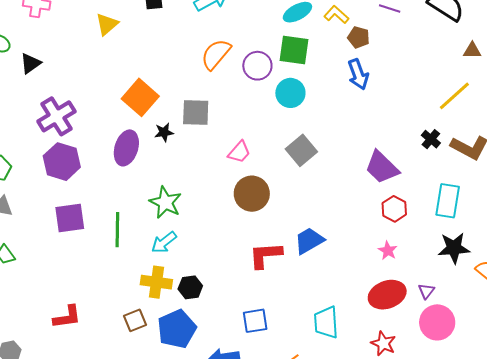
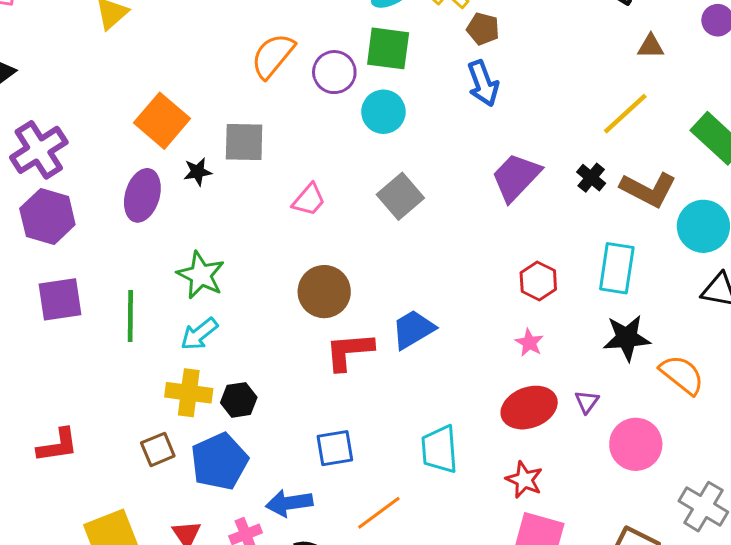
purple trapezoid: (382, 167) -> (516, 177), moved, turned 90
brown circle: (252, 194) -> (324, 292), moved
pink circle: (437, 322) -> (636, 444), moved

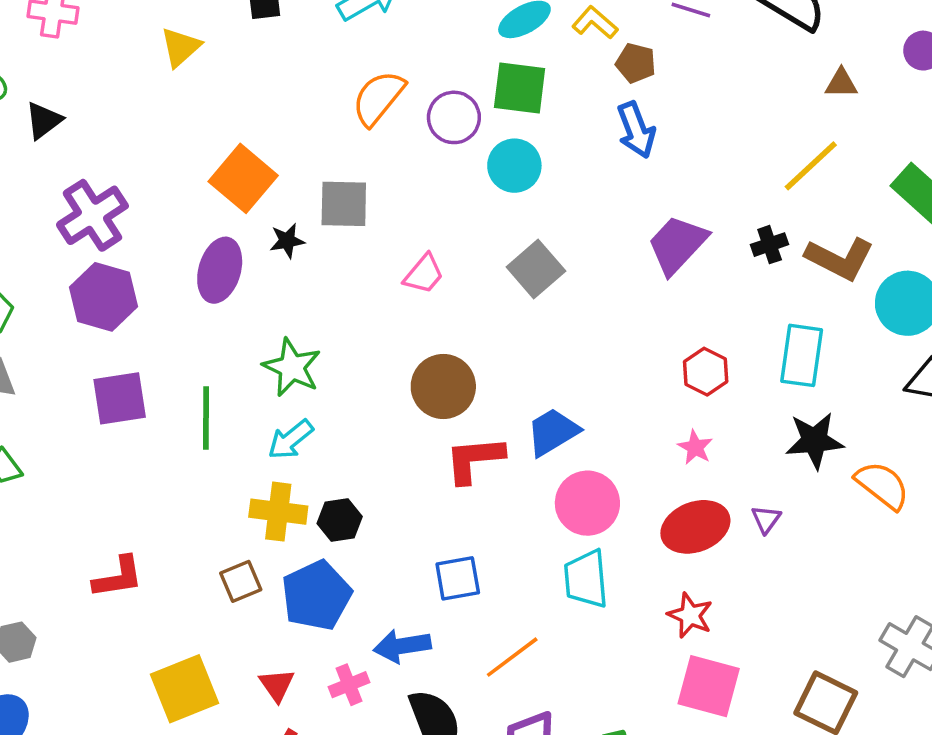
black cross: (591, 178) -> (770, 245), turned 32
pink circle: (636, 444) -> (587, 503), moved

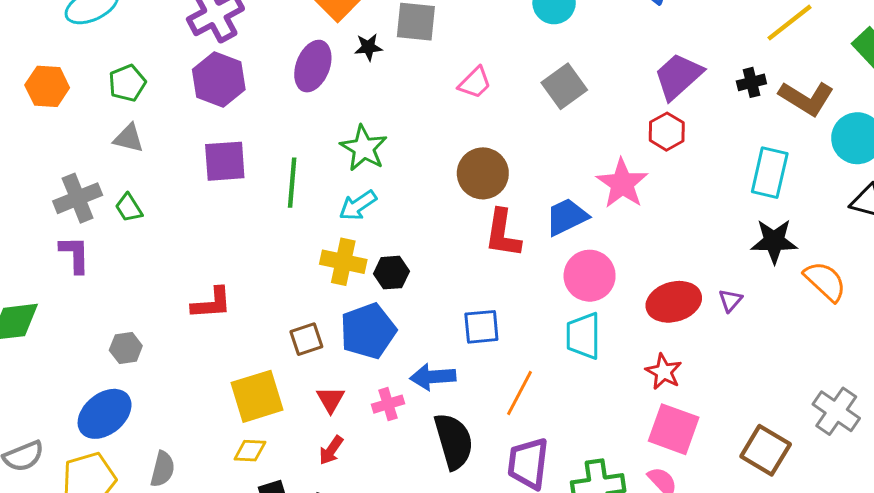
red hexagon: (706, 372) -> (667, 132), moved
pink star: (695, 447) -> (622, 183), moved, size x1.8
red L-shape: (474, 459) -> (503, 233), turned -81
brown square: (241, 581) -> (306, 339), moved
orange line: (512, 657) -> (519, 393), turned -30

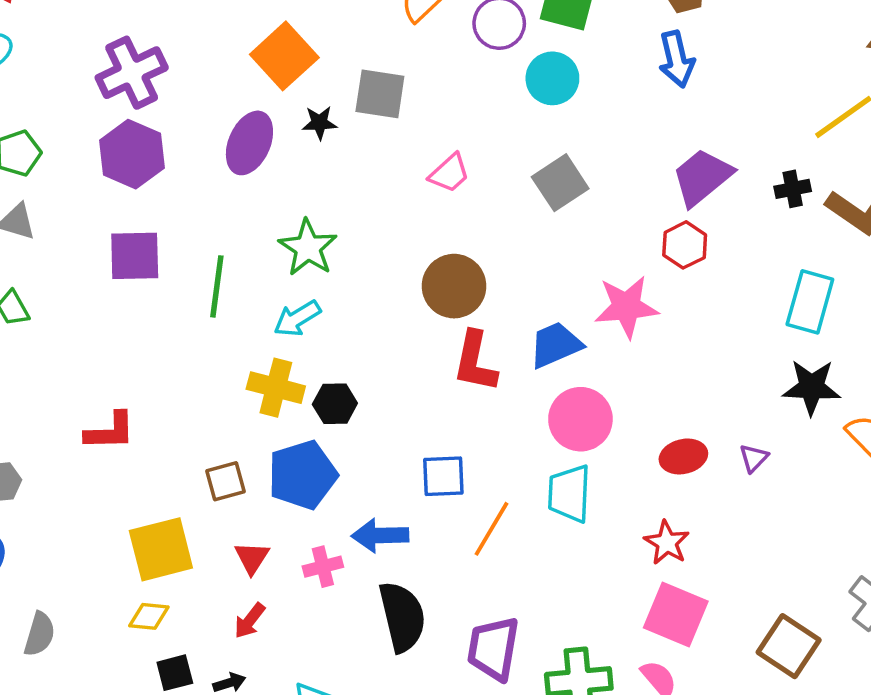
pink star: (622, 183) -> (626, 307), turned 30
red ellipse: (674, 302) -> (683, 456), size x0.7
orange line: (519, 393) -> (492, 529), moved

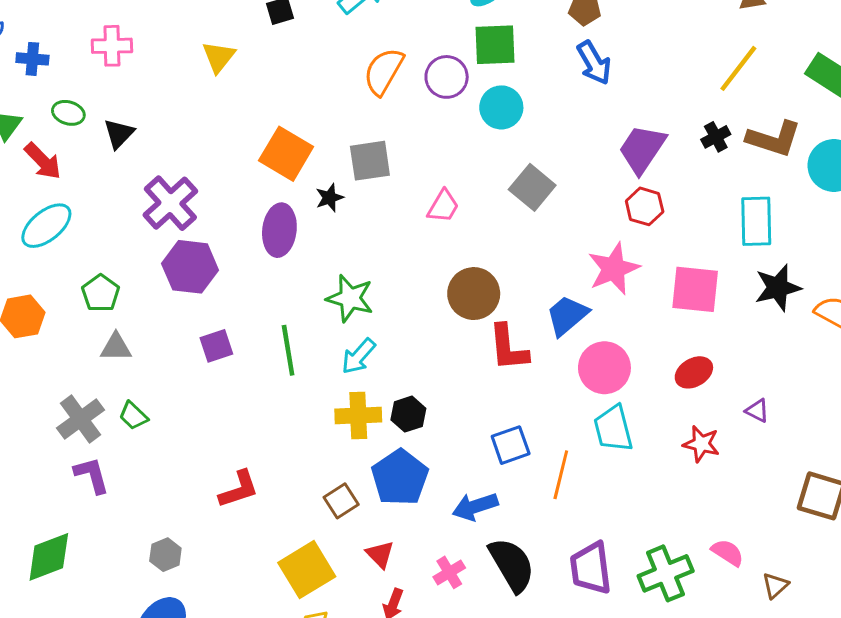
purple square: (135, 256) -> (216, 346), size x0.7
purple triangle: (754, 458) -> (757, 411), moved, turned -30
pink cross: (323, 567) -> (449, 572), moved
pink square: (676, 615) -> (695, 289), moved

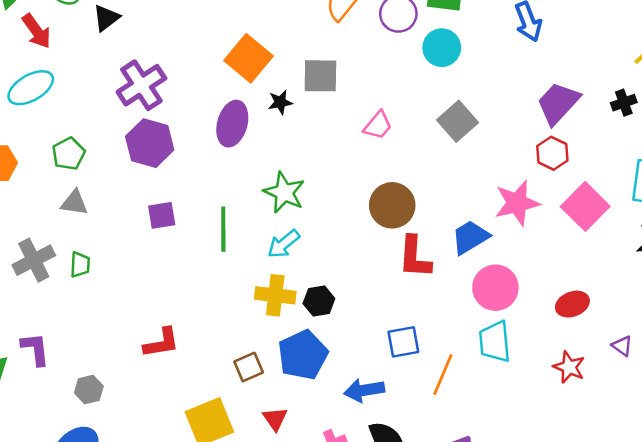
pink square: (695, 289) -> (585, 206), moved, turned 30
green trapezoid: (133, 416) -> (80, 265), turned -140
purple L-shape: (92, 475) -> (35, 349), moved

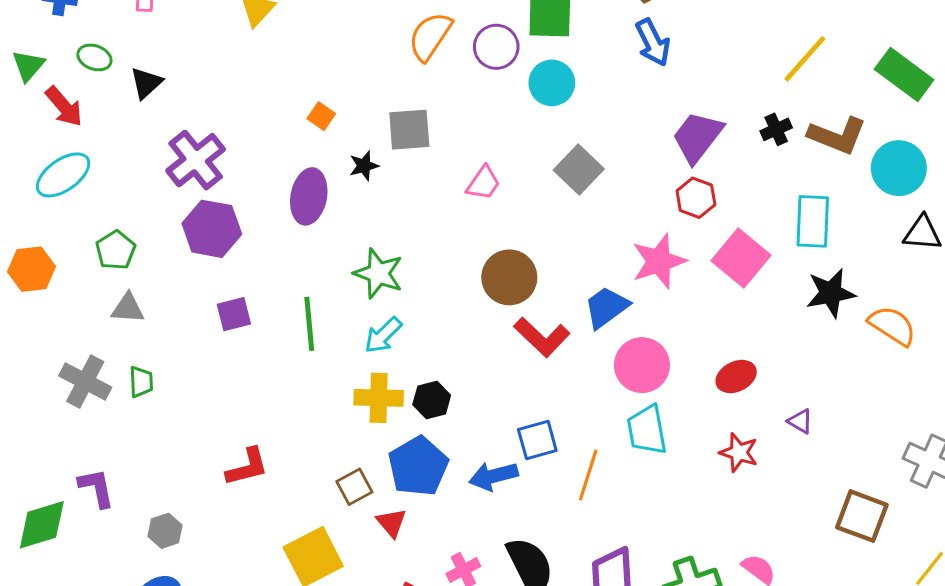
orange square: (249, 58) -> (321, 116), size x0.5
red L-shape: (415, 257) -> (542, 337), turned -45
gray cross: (34, 260) -> (85, 382), turned -30
blue arrow: (364, 390) -> (493, 476), moved
red triangle: (275, 419) -> (391, 523), moved

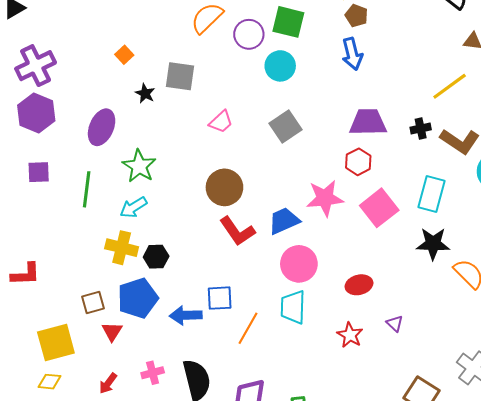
purple trapezoid: (697, 137) -> (368, 122), turned 39
black star: (364, 166) -> (145, 93), turned 30
purple ellipse: (309, 196) -> (102, 127), moved

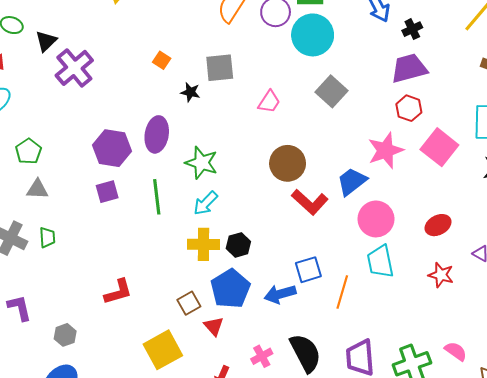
purple cross: (36, 66) -> (74, 68), moved
cyan circle: (280, 66) -> (313, 35), size x1.4
purple hexagon: (36, 113) -> (112, 148), moved
black cross: (421, 128) -> (412, 29), moved

